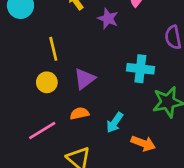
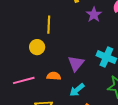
purple triangle: (84, 79) -> (76, 63), moved, turned -30

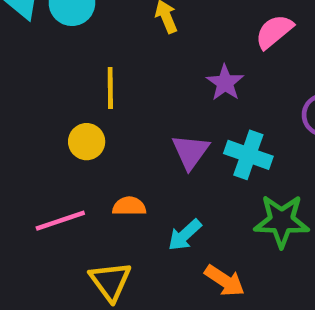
purple star: (94, 15) -> (225, 83), moved
purple triangle: (76, 63) -> (190, 152), moved

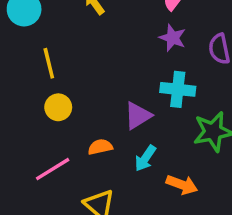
purple star: (225, 83) -> (173, 38), moved
yellow line: (110, 88) -> (49, 63), moved
purple triangle: (190, 152) -> (138, 116), moved, turned 36

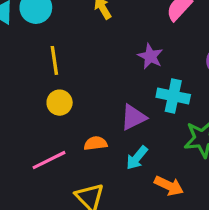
purple star: (173, 38) -> (150, 56), moved

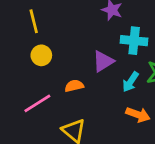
cyan arrow: (137, 158) -> (130, 82), moved

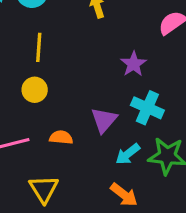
purple triangle: (103, 61) -> (104, 120), turned -35

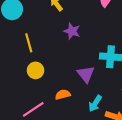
purple star: (134, 64) -> (72, 31), moved
cyan arrow: (128, 154) -> (95, 103), moved

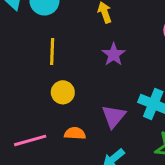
yellow circle: (36, 70) -> (63, 92), moved

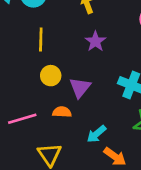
purple triangle: (114, 116) -> (80, 88), moved

